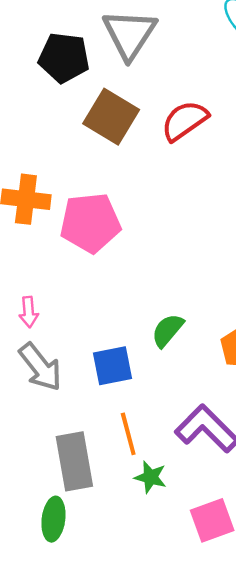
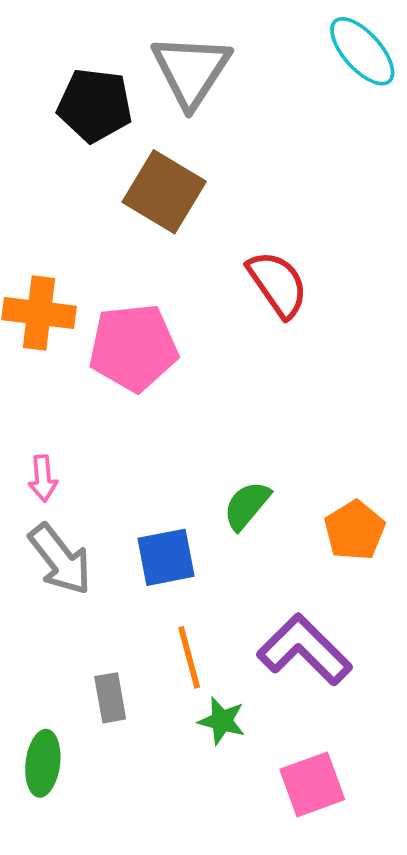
red semicircle: (185, 121) -> (278, 284), moved, turned 90
gray rectangle: (74, 461) -> (110, 698), size x0.6
green ellipse: (53, 519) -> (43, 763), moved

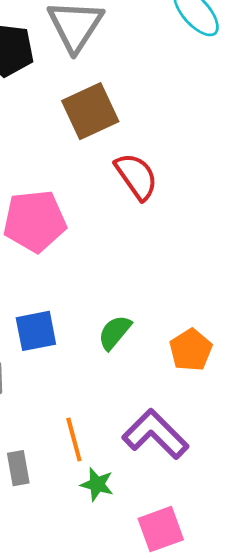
brown square: (164, 192) -> (90, 111), moved, turned 34
blue square: (166, 557) -> (36, 331), moved

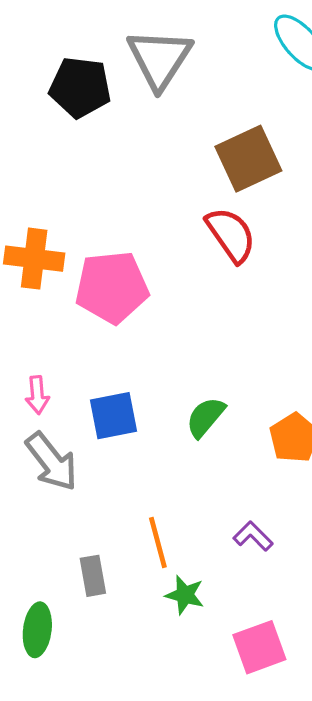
brown square: (90, 111) -> (248, 159), moved
purple L-shape: (155, 434) -> (253, 536), size x0.5

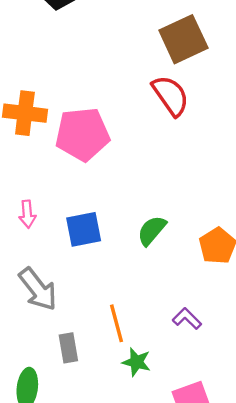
gray arrow: (52, 462) -> (38, 289), moved

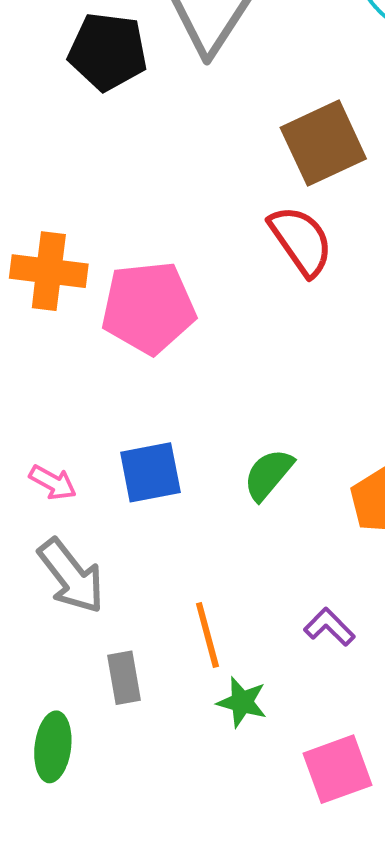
pink arrow: (27, 214) -> (53, 483), moved, turned -56

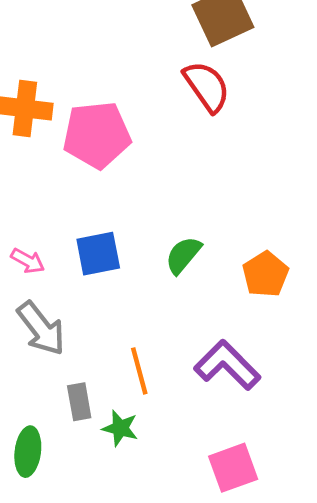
purple L-shape: (329, 627) -> (227, 365), size x1.8
green star: (242, 702) -> (120, 428), moved

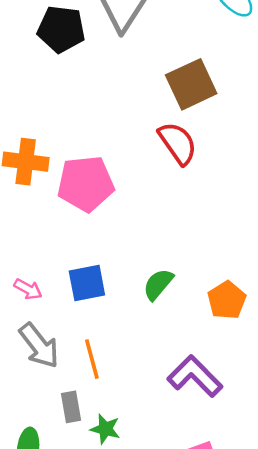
orange line: (139, 371) -> (92, 359), moved

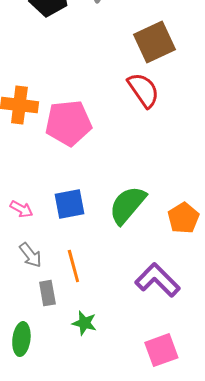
green semicircle: (158, 284) -> (127, 205), size x1.5
gray arrow: (39, 346) -> (30, 255), size x0.7
gray rectangle: (71, 407) -> (47, 293), moved

